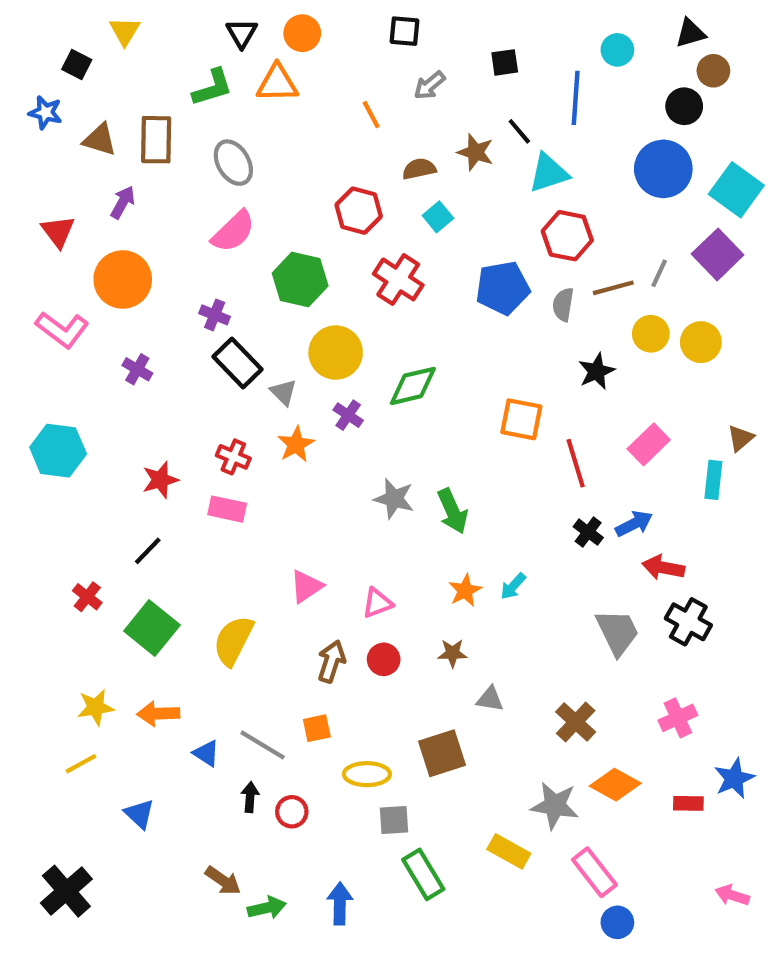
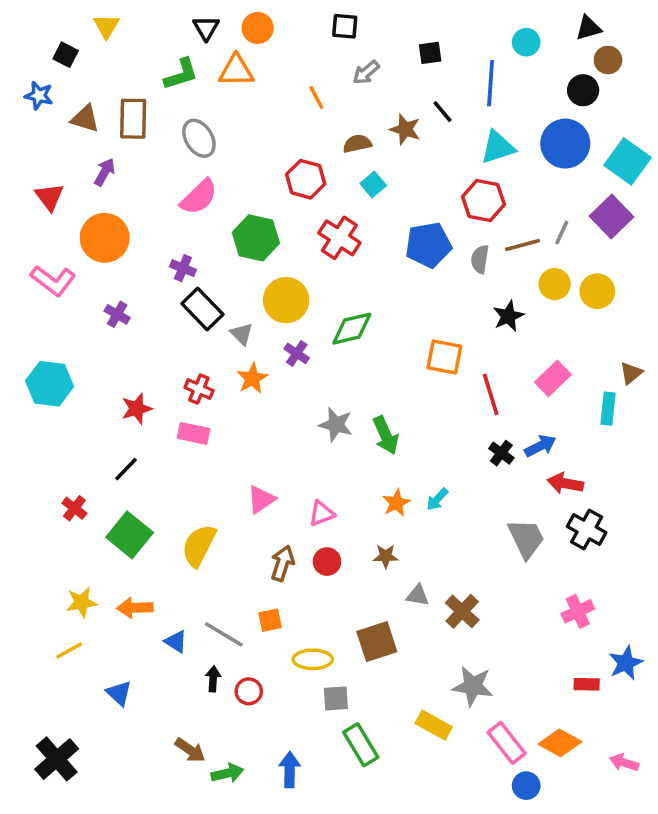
cyan triangle: (549, 173) -> (498, 147), moved
brown cross: (576, 722) -> (462, 611), moved
orange diamond: (615, 785) -> (560, 743), moved

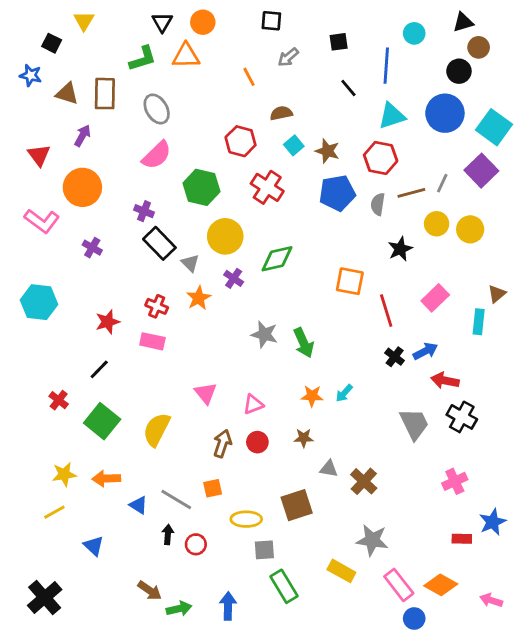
brown star: (405, 129) -> (327, 151), moved
pink triangle: (261, 499) -> (206, 393), turned -35
orange star: (396, 503) -> (312, 396), turned 30

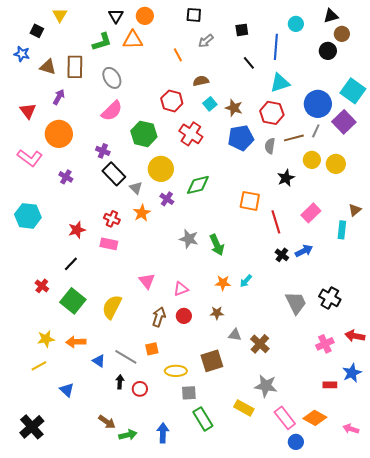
blue circle: (445, 113) -> (318, 104), moved
red arrow: (445, 381) -> (355, 336), moved

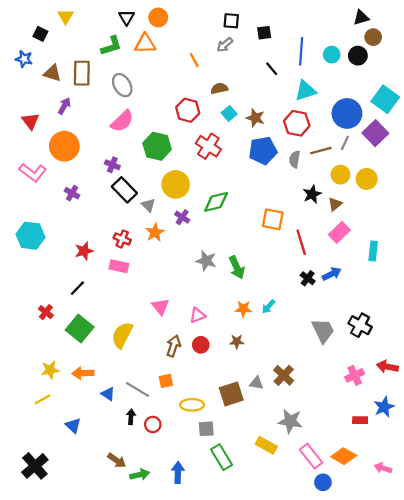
black square: (194, 15) -> (231, 21), moved
cyan circle: (296, 24) -> (332, 55), moved
brown triangle: (355, 210) -> (335, 204), moved
gray triangle: (235, 335) -> (256, 383), moved

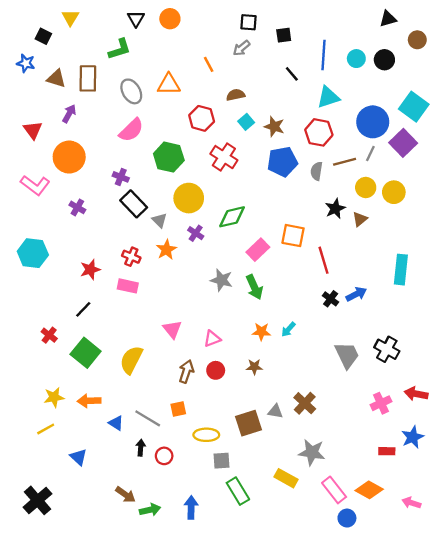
brown circle: (373, 37) -> (417, 40), moved
orange triangle: (145, 44) -> (169, 84), moved
pink rectangle: (339, 232) -> (258, 250), moved
cyan rectangle: (373, 251) -> (401, 270), size x1.4

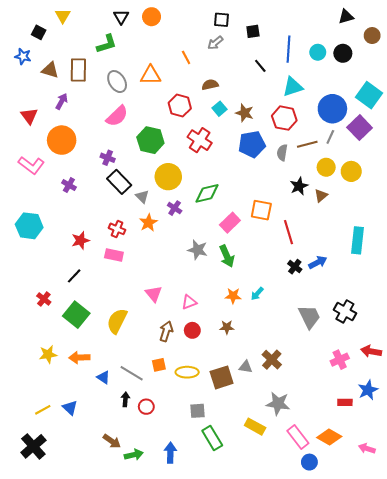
yellow line: (46, 429) -> (43, 410), moved
yellow ellipse: (206, 435) -> (187, 372), moved

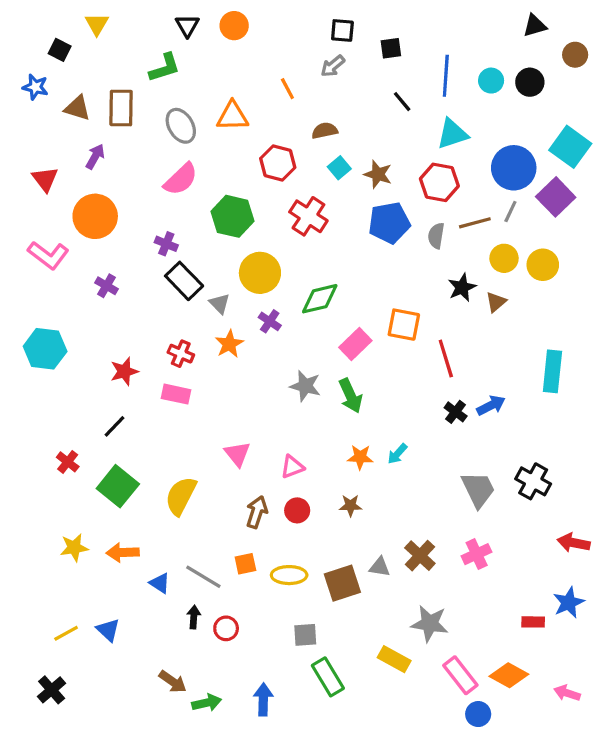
pink cross: (340, 360) -> (477, 554), moved
black cross: (33, 446) -> (52, 690), size x0.7

